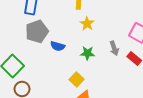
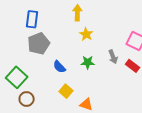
blue semicircle: (58, 46) -> (59, 67), moved, turned 32
yellow square: (77, 79) -> (66, 91), moved

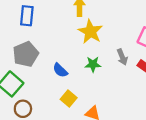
yellow star: (86, 34) -> (90, 32), size x1.5
gray pentagon: (39, 44) -> (26, 54), moved

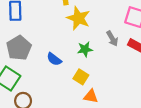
yellow square: (69, 98) -> (81, 77), moved

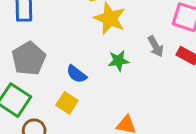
yellow square: (81, 77) -> (67, 103), moved

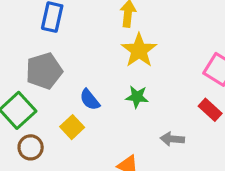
gray arrow: (156, 46) -> (172, 139), moved, turned 110

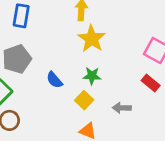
yellow square: (72, 127) -> (84, 100), moved

